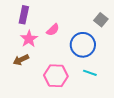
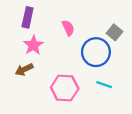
gray square: (101, 20) -> (114, 32), moved
pink semicircle: (53, 30) -> (68, 28), moved, turned -72

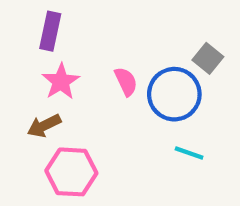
pink semicircle: (68, 28) -> (126, 82), moved
pink hexagon: (65, 88) -> (71, 172), moved

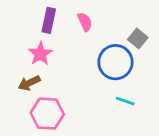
purple rectangle: (50, 31) -> (49, 20), moved
pink semicircle: (126, 82) -> (85, 22), moved

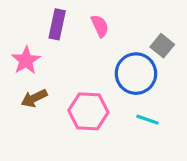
pink star: (40, 54) -> (26, 60), moved
pink hexagon: (47, 114) -> (88, 111), moved

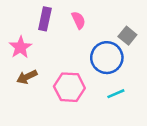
cyan line: (147, 120) -> (116, 94), turned -42

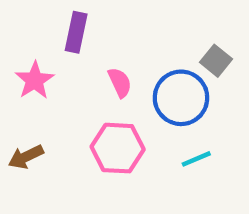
pink semicircle: (78, 20) -> (120, 83), moved
brown arrow: (27, 77) -> (26, 157), moved

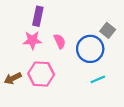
pink star: (35, 80) -> (32, 40), moved, turned 30
pink hexagon: (118, 148) -> (41, 74), moved

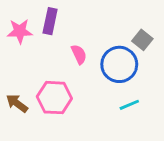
pink star: (32, 40) -> (20, 31), moved
brown arrow: (13, 78) -> (17, 103), turned 63

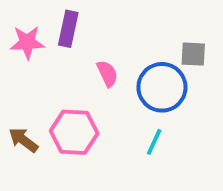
gray square: (142, 40) -> (193, 54), turned -36
cyan line: (129, 105) -> (154, 142), moved, turned -42

